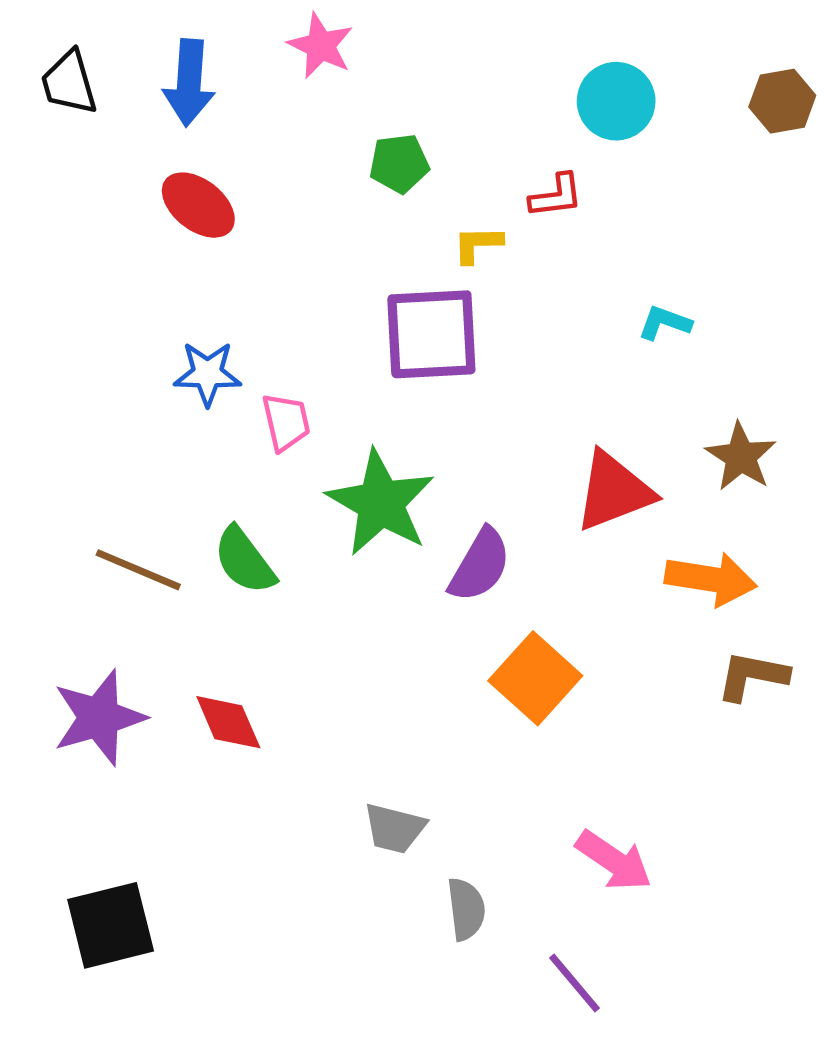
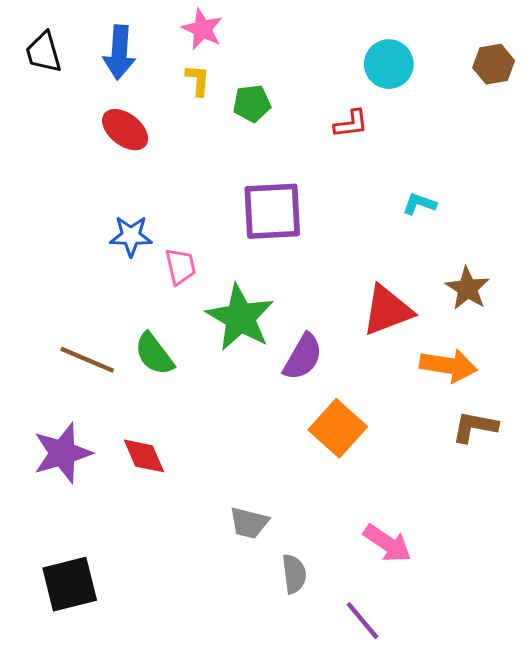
yellow L-shape: (478, 244) -> (198, 80), moved, turned 96

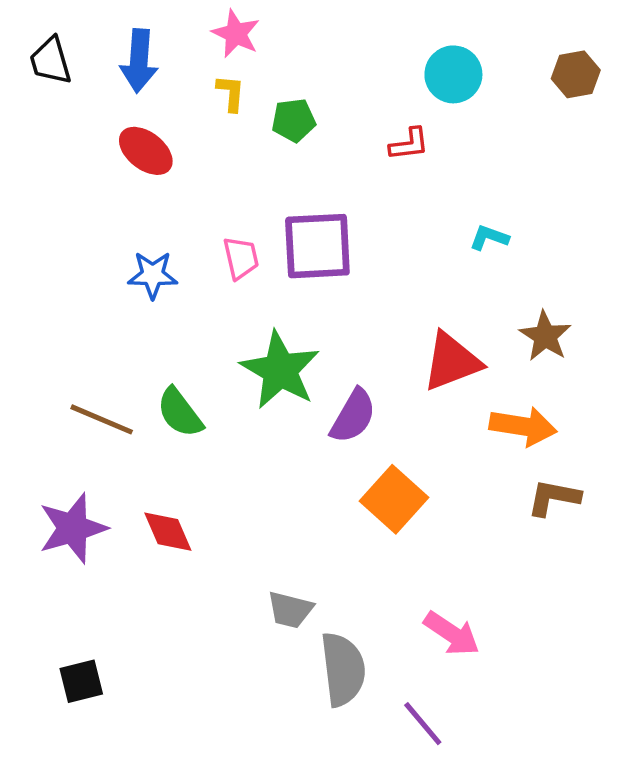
pink trapezoid: (180, 267) -> (241, 258), moved
gray semicircle: (294, 574) -> (343, 669), size x1.6
black square: (70, 584) -> (81, 681), size x0.7

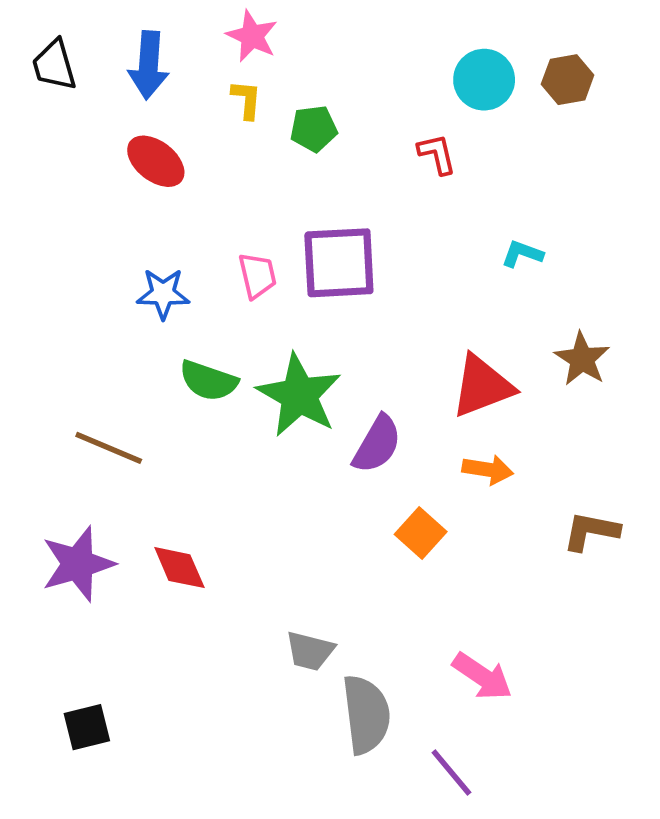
brown hexagon: (576, 74) -> (568, 80), moved
red L-shape: (409, 144) -> (437, 154), turned -96
green semicircle: (180, 413) -> (208, 381), moved, turned -34
orange arrow: (523, 426) -> (488, 470), moved, size x0.7
orange square: (394, 499) -> (421, 533), size x0.7

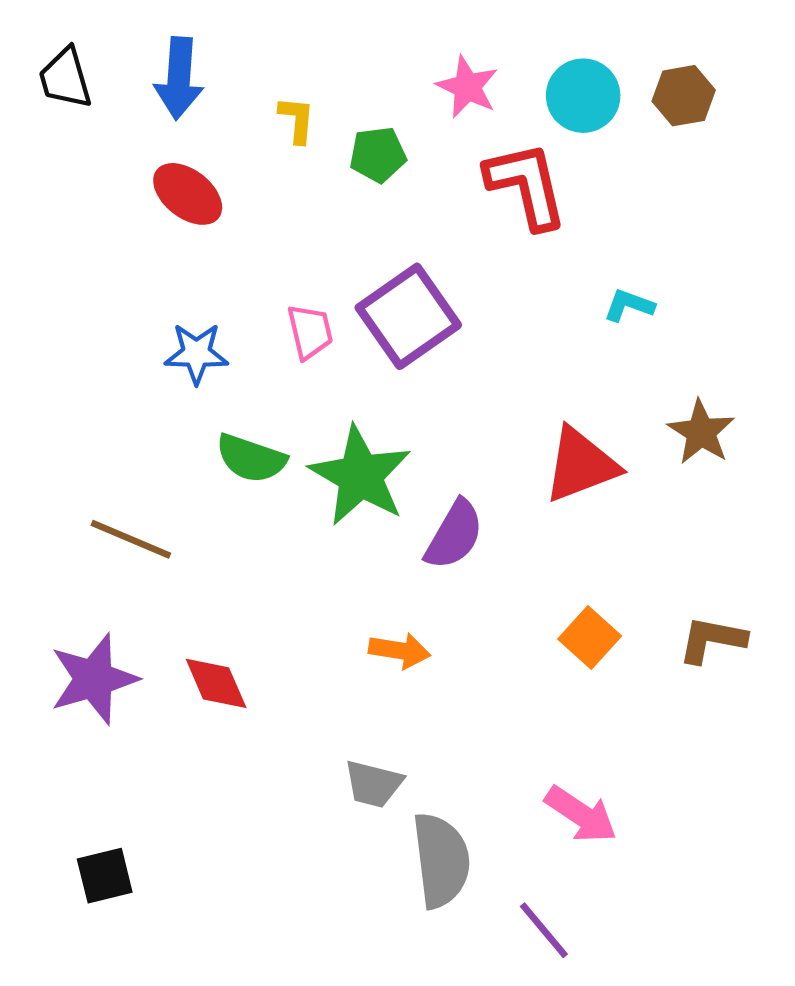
pink star: (252, 36) -> (467, 87), moved
red L-shape: (437, 154) -> (526, 185), size x1.8
purple square: (339, 263) -> (408, 316), turned -32
orange arrow: (488, 470) -> (400, 651), moved
orange square: (421, 533) -> (590, 637), moved

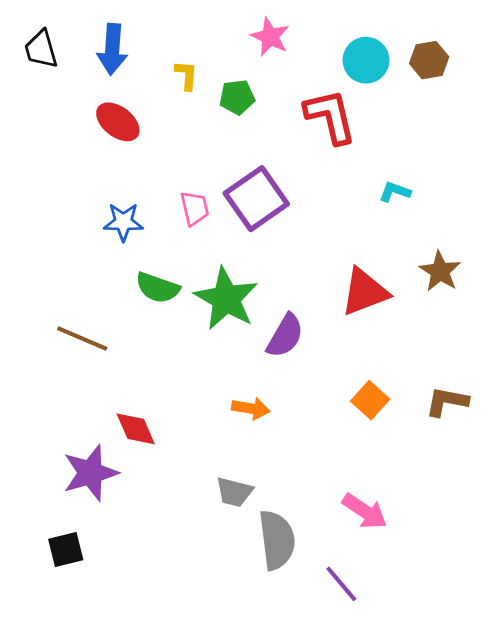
pink star: (467, 87) -> (270, 37), moved
purple star: (94, 679) -> (90, 473), moved

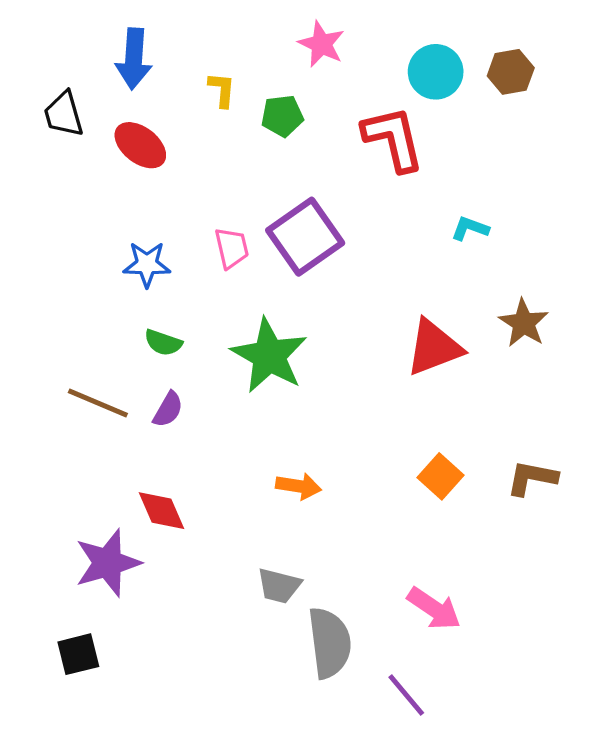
black trapezoid: (41, 49) -> (64, 114), moved
green semicircle: (158, 288) -> (163, 343), moved, size x0.7
purple semicircle: (285, 336) -> (168, 409), moved, size x0.7

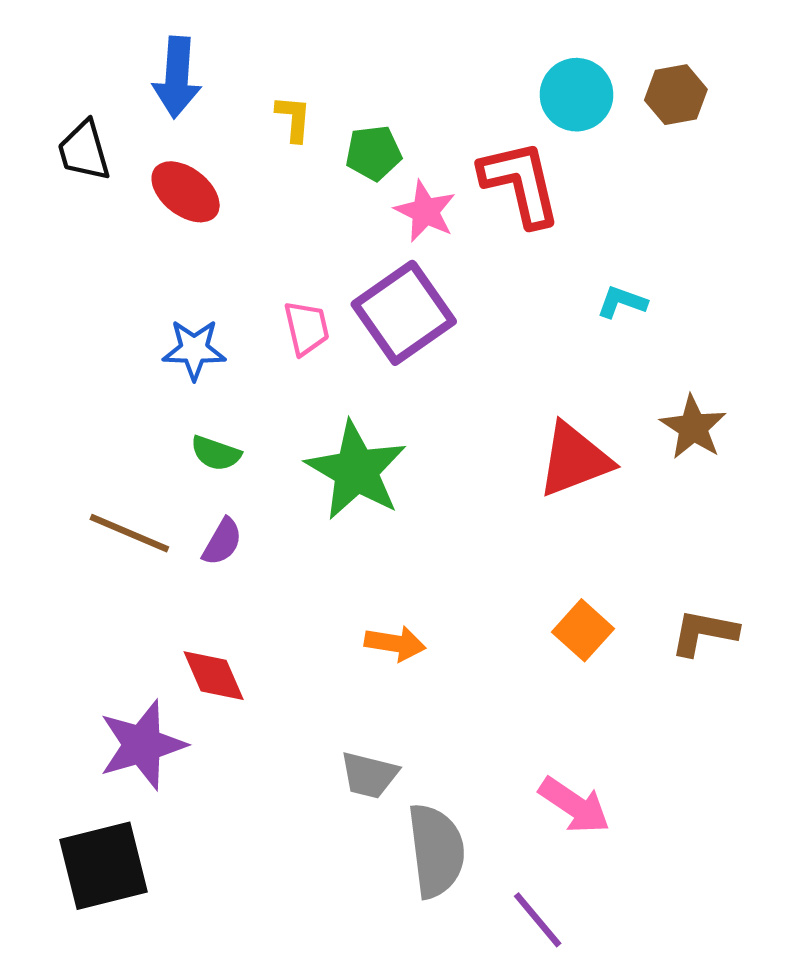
pink star: (321, 44) -> (425, 211), moved
black square: (78, 654) -> (103, 866), size x1.6

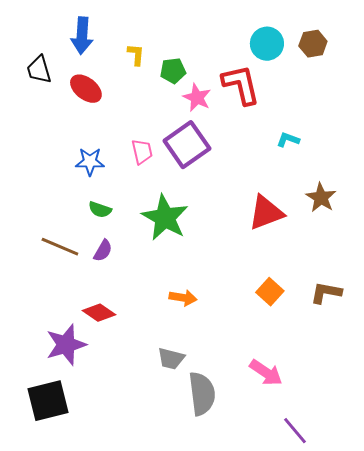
red diamond: (214, 676) -> (99, 313), turned -32
purple line: (538, 920) -> (295, 431), moved

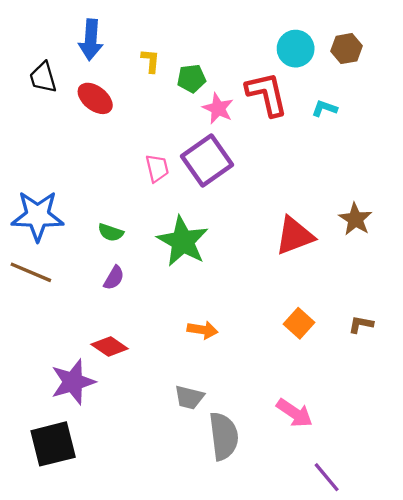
cyan L-shape: (288, 140) -> (324, 108), moved
blue star: (90, 162) -> (38, 216), moved, size x1.6
brown line: (60, 247) -> (31, 272), moved
brown L-shape: (326, 293) -> (361, 324), size x0.7

